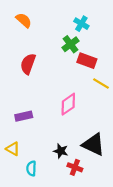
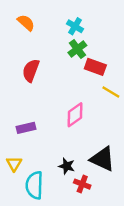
cyan cross: (81, 24) -> (75, 26), moved
yellow triangle: (13, 149) -> (14, 164), turned 32
cyan semicircle: (31, 168) -> (34, 185), size x1.6

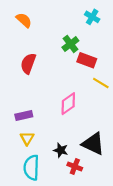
cyan cross: (75, 26) -> (92, 17), moved
yellow triangle: (14, 164) -> (27, 138), moved

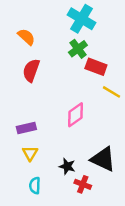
cyan cross: (92, 17) -> (82, 19), moved, size x1.6
orange semicircle: (24, 20) -> (26, 37), moved
cyan semicircle: (31, 168) -> (35, 186), size x0.6

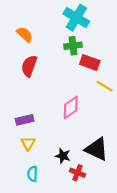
green cross: (78, 49) -> (73, 46), turned 30

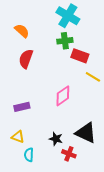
yellow triangle: (28, 143) -> (18, 137), moved, turned -40

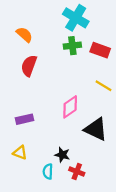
red rectangle: (80, 56) -> (100, 50), moved
black triangle: (86, 133) -> (96, 129), moved
cyan semicircle: (29, 155) -> (48, 171), moved

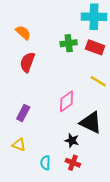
cyan cross: (76, 18) -> (94, 17), moved, turned -30
purple rectangle: (24, 119) -> (23, 113), turned -49
black star: (62, 155) -> (72, 141), moved

